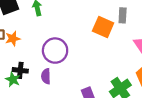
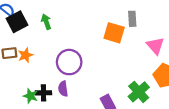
black cross: (20, 70) -> (43, 93), moved

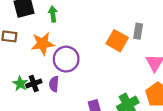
orange star: (25, 55) -> (43, 44), moved, size x1.5
black cross: (43, 93) -> (34, 83), turned -32

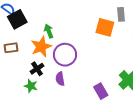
green arrow: (53, 14) -> (49, 31), moved
black cross: (34, 83) -> (37, 69), moved

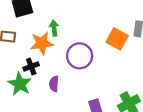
purple circle: (65, 55) -> (80, 56), moved
green star: (31, 86) -> (20, 84), size x1.5

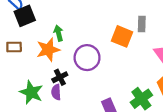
black cross: (31, 66) -> (60, 77), moved
purple semicircle: (54, 84) -> (56, 92), moved

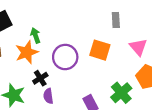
orange square: (122, 36) -> (100, 50), moved
purple semicircle: (56, 92) -> (48, 96), moved

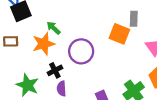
green arrow: (36, 35) -> (54, 28), turned -32
orange square: (100, 50) -> (119, 34), moved

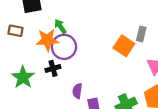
purple circle: (81, 51) -> (64, 47), moved
purple semicircle: (62, 89) -> (77, 91), moved

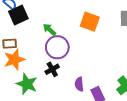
orange star: (47, 40) -> (14, 60), moved
orange square: (124, 46) -> (90, 22), moved

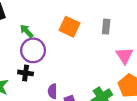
black cross: (52, 69) -> (26, 73), turned 32

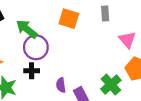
green arrow: (27, 31) -> (27, 29), size x1.5

